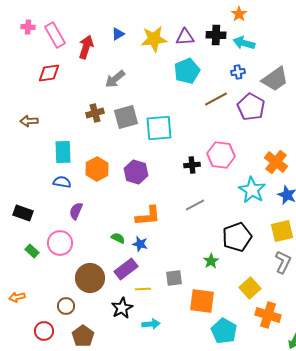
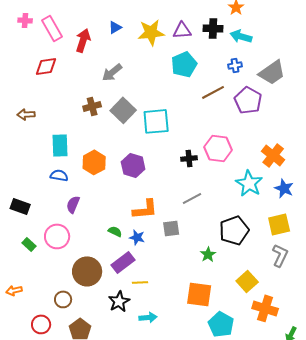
gray square: (126, 117) -> (123, 110), turned -30
gray square: (174, 278) -> (171, 228), moved

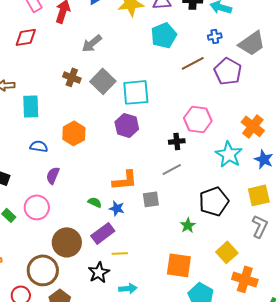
brown cross: (92, 106) -> (72, 77), turned 36
cyan rectangle: (60, 145) -> (31, 106), moved
black cross: (189, 158) -> (177, 141), moved
purple hexagon: (133, 165) -> (127, 125), moved
brown circle: (63, 299) -> (43, 270), size x1.8

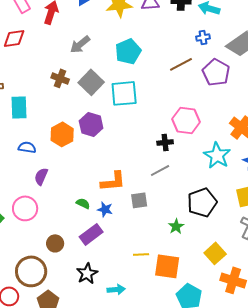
cyan pentagon: (164, 35) -> (128, 51), moved
purple hexagon: (127, 125) -> (91, 124), moved
brown circle: (67, 242) -> (55, 243), size x0.6
yellow line: (120, 253) -> (141, 254), moved

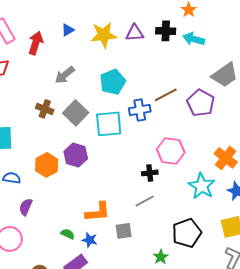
blue cross: (203, 37) -> (140, 110), moved, size x1.5

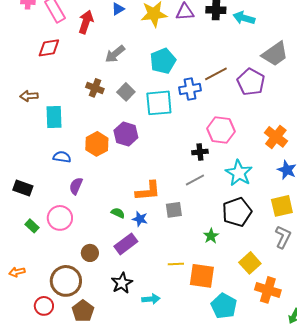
gray square: (76, 113) -> (126, 92), size x0.7
cyan star: (202, 186) -> (239, 173), moved

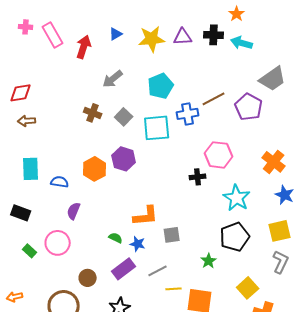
red diamond: (49, 48) -> (21, 93), moved
cyan rectangle: (54, 117) -> (31, 169), moved
gray line: (195, 180) -> (158, 271), moved

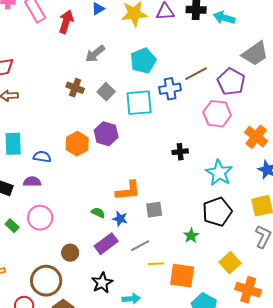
pink hexagon: (219, 155) -> (217, 114), moved
purple semicircle: (74, 211) -> (32, 182), moved, turned 66

